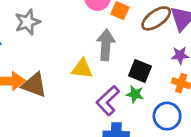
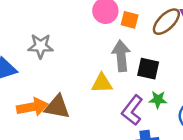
gray star: (28, 22) -> (41, 46), turned 30
black square: (140, 71) -> (148, 69), moved

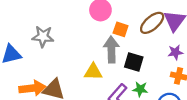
orange square: (130, 20) -> (121, 29), moved

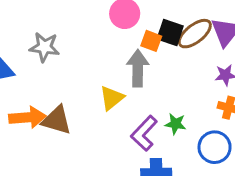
black square: (134, 62) -> (170, 33), moved
yellow triangle: (93, 72) -> (112, 98), turned -42

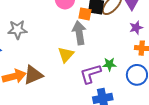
brown triangle: (57, 120) -> (33, 75), turned -30
purple L-shape: (144, 133) -> (90, 74), turned 40

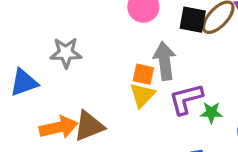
orange square: (85, 14) -> (143, 74), moved
purple L-shape: (90, 74) -> (186, 99), moved

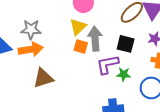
black square: (193, 20) -> (126, 44), moved
yellow triangle: (142, 95) -> (78, 27), moved
orange arrow: (59, 127) -> (31, 49), moved

